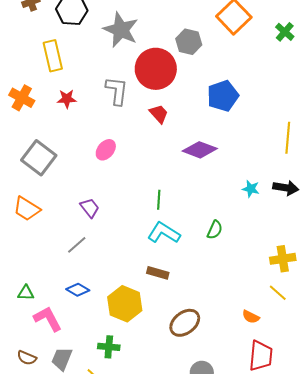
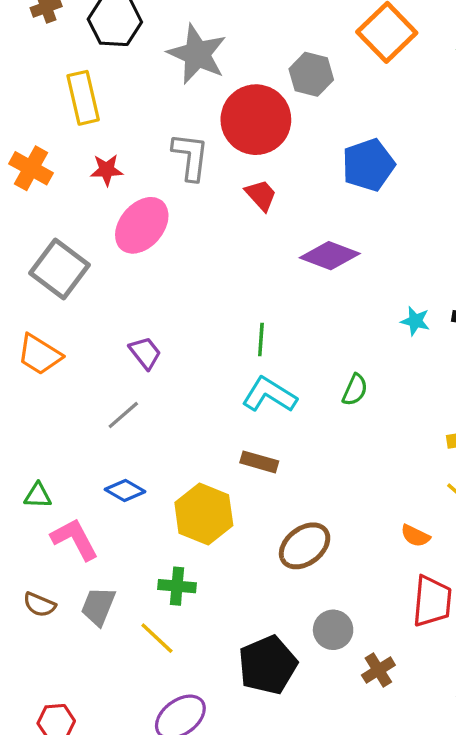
pink ellipse: (106, 150) -> (142, 225), moved, size x1.6

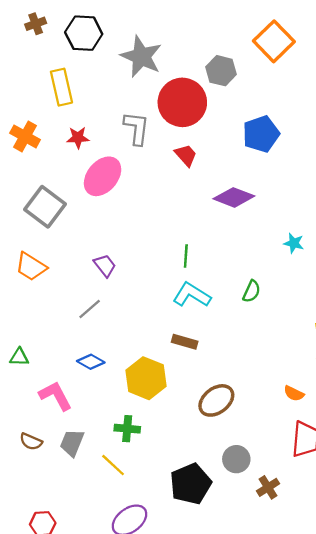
green triangle: (38, 496) -> (19, 357), moved

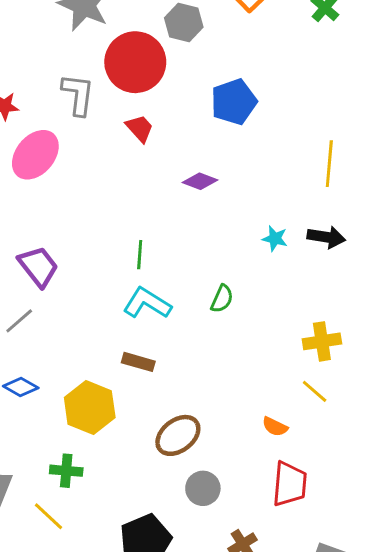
purple diamond: (234, 197) -> (200, 181), size x0.7
purple trapezoid: (105, 266) -> (38, 266), size x1.4
gray circle: (236, 459) -> (203, 488), moved

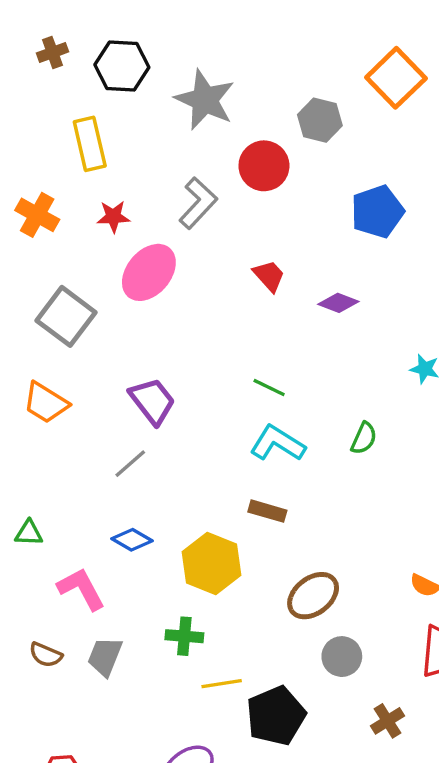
red circle: (135, 62) -> (264, 166), size x0.7
gray L-shape: (78, 95) -> (198, 203), turned 36
red trapezoid: (140, 128) -> (269, 276), moved
green line: (140, 255) -> (269, 387), turned -68
yellow line: (49, 516) -> (222, 684), moved, turned -52

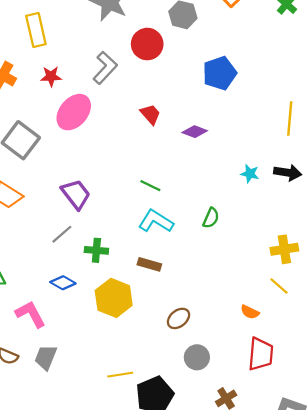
brown ellipse: (313, 596) -> (179, 318), size x0.7
green cross: (184, 636) -> (96, 250), moved

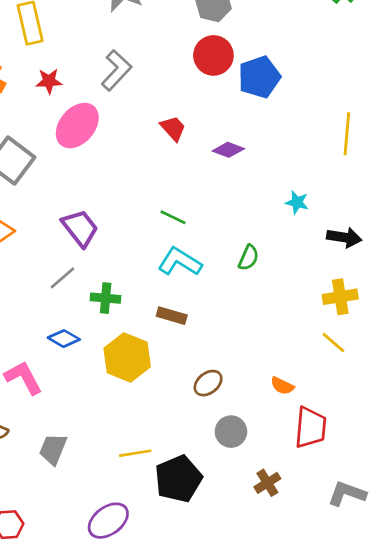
red circle: (147, 44) -> (213, 55), moved
black arrow: (288, 173) -> (344, 237), moved
orange semicircle: (250, 312) -> (282, 386), moved
gray trapezoid: (46, 357) -> (53, 449), moved

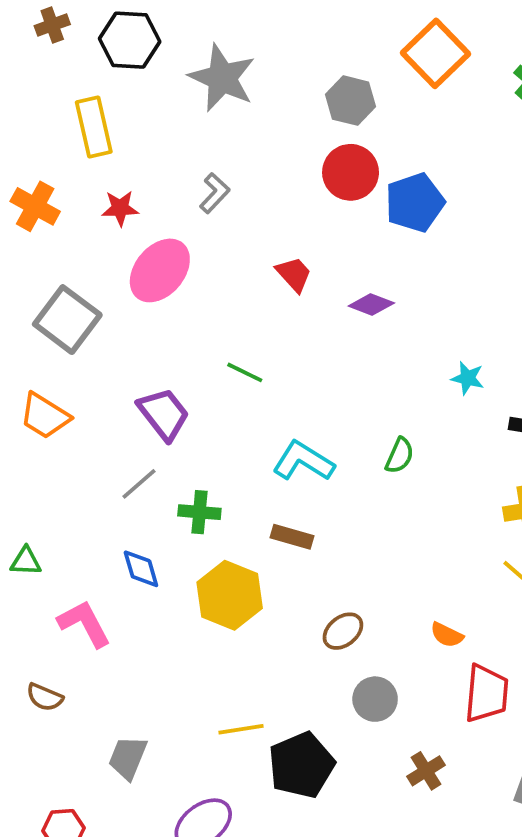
gray L-shape: (116, 70) -> (215, 193), size x0.7
green line: (173, 217) -> (245, 372), moved
blue diamond: (64, 339) -> (141, 569), turned 44
gray trapezoid: (53, 449) -> (128, 758), moved

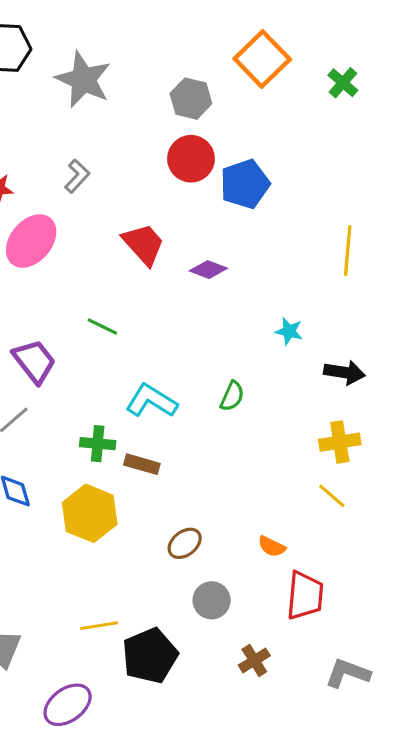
red trapezoid: (294, 274) -> (144, 244), size x1.4
green cross: (199, 512) -> (98, 444), moved

